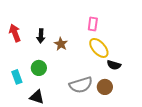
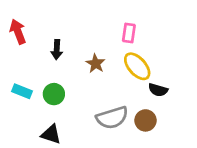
red arrow: (15, 33) -> (18, 32), moved
brown star: (61, 44) -> (96, 64), moved
cyan rectangle: (17, 77) -> (22, 91), moved, turned -48

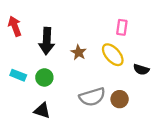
pink rectangle: (129, 33) -> (122, 27), moved
black arrow: (57, 50) -> (47, 41), size x1.6
black semicircle: (158, 90) -> (141, 69), moved

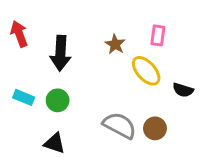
brown star: (79, 52) -> (115, 44), moved
gray semicircle: (92, 97) -> (120, 125), turned -135

